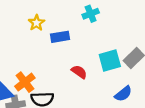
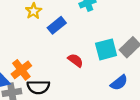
blue rectangle: (60, 37) -> (57, 25), turned -30

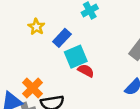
cyan square: (106, 49) -> (76, 57), moved

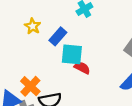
cyan square: (76, 57) -> (72, 54), turned 30

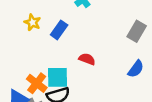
cyan square: (72, 54) -> (57, 77), moved

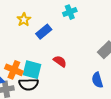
blue semicircle: (136, 69) -> (97, 80), turned 112
orange cross: (37, 83) -> (14, 70), turned -30

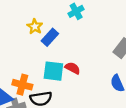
yellow star: (24, 20) -> (35, 27), moved
cyan square: (32, 70) -> (53, 71), moved

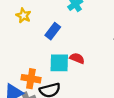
yellow star: (35, 27) -> (23, 15), moved

